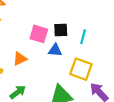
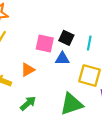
black square: (61, 30) -> (66, 38), turned 32

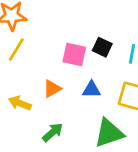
blue triangle: (62, 59) -> (92, 90), moved

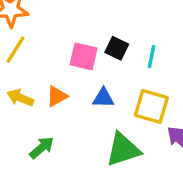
yellow arrow: (20, 103) -> (20, 98), moved
green arrow: (53, 132) -> (42, 148), moved

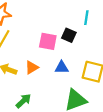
cyan line: (152, 57) -> (86, 18), moved

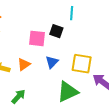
blue triangle: (62, 68) -> (52, 62), turned -40

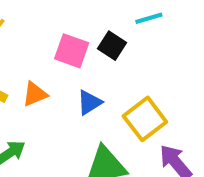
cyan line: (72, 13) -> (149, 18), turned 56
yellow square: (82, 64) -> (145, 119), turned 30

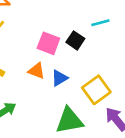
orange triangle: (35, 94) -> (37, 71), moved, turned 42

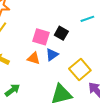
cyan line: (100, 23) -> (87, 19), moved
blue triangle: (59, 78) -> (52, 55), moved

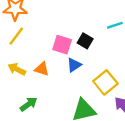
orange triangle: (34, 58) -> (42, 69), moved

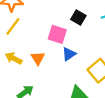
black square: (85, 41) -> (78, 17), moved
orange triangle: (42, 69) -> (38, 58), turned 40

